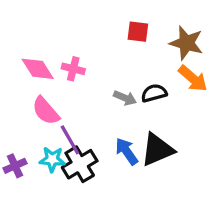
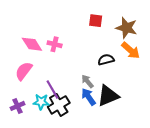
gray arrow: (125, 98) -> (87, 81), moved, turned -152
pink semicircle: (46, 111) -> (24, 71), moved, turned 78

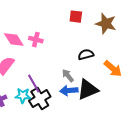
orange arrow: (131, 50) -> (113, 69), moved
blue arrow: (88, 97) -> (69, 91), turned -60

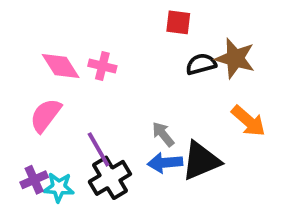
brown star: (106, 24) -> (235, 58), moved
black semicircle: (86, 55) -> (201, 64), moved
cyan star: (23, 96) -> (59, 187), moved

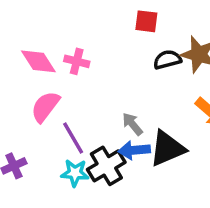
pink semicircle: (46, 115) -> (45, 107), moved
black cross: (110, 178) -> (106, 166), moved
cyan star: (59, 187) -> (75, 173), moved

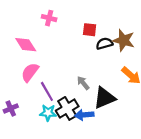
red square: (146, 21) -> (90, 30), moved
pink cross: (77, 61) -> (49, 18), moved
blue arrow: (134, 150) -> (84, 115), moved

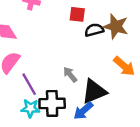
black cross: (67, 108) -> (52, 103), turned 30
blue arrow: (84, 115) -> (83, 111), moved, turned -36

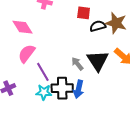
black triangle: (94, 91) -> (98, 61), moved, turned -40
blue arrow: (83, 111) -> (78, 89), moved, turned -36

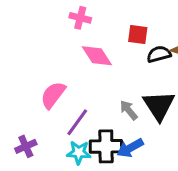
pink diamond: (22, 27) -> (97, 56), moved
purple line: (43, 72) -> (77, 122), turned 66
blue arrow: (78, 89) -> (130, 148), turned 48

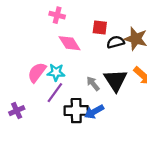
cyan star: (79, 152) -> (56, 72), moved

